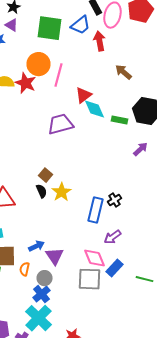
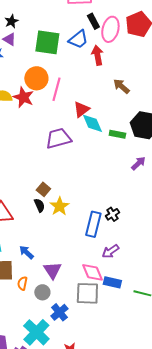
blue arrow: (36, 246) -> (26, 252), moved, turned -112
blue rectangle: (114, 268) -> (112, 282), turned 60
blue cross: (42, 294) -> (59, 312), moved

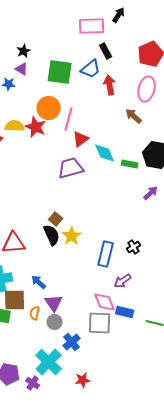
pink ellipse: (110, 29) -> (147, 89), moved
red triangle: (81, 109) -> (81, 139), moved
black semicircle: (39, 205) -> (52, 235), size x1.5
black cross: (112, 214) -> (134, 247), moved
purple triangle: (52, 270) -> (54, 303), moved

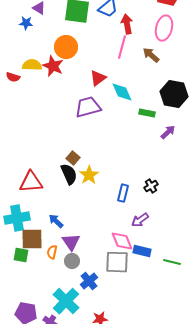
pink line: (69, 119) -> (122, 47), moved
green rectangle: (130, 164) -> (147, 113), moved
blue rectangle: (106, 254) -> (123, 193), size x0.7

